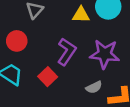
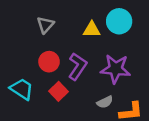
red circle: (17, 41) -> (49, 62), moved

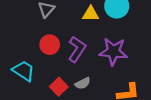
red square: (59, 91) -> (59, 87), moved
gray semicircle: (105, 102) -> (83, 83), moved

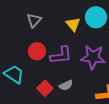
yellow triangle: (91, 14) -> (73, 24), turned 49
purple L-shape: (77, 49) -> (61, 55), turned 50

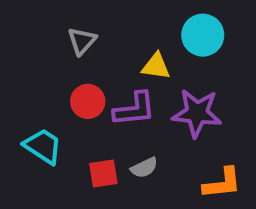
yellow triangle: (73, 24) -> (156, 66), moved, turned -42
red square: (45, 88) -> (103, 174), turned 35

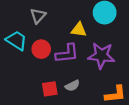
cyan trapezoid: (43, 146) -> (16, 41), moved

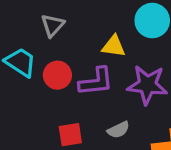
gray semicircle: (72, 86) -> (118, 130), moved

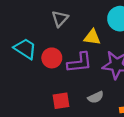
gray triangle: (53, 25) -> (60, 19), moved

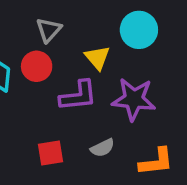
yellow triangle: (92, 37) -> (97, 58), turned 42
red circle: (52, 58) -> (37, 66), moved

